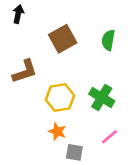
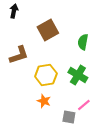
green semicircle: (108, 40) -> (83, 42), moved
gray square: (74, 152) -> (69, 117), moved

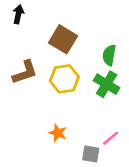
brown square: (48, 30) -> (63, 39), turned -30
yellow hexagon: (46, 75) -> (64, 79), moved
green cross: (78, 75) -> (107, 84), moved

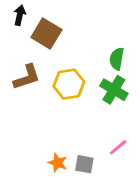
brown square: (63, 39) -> (46, 33), moved
orange star: (58, 133) -> (58, 163), moved
gray square: (91, 154) -> (84, 164), moved

